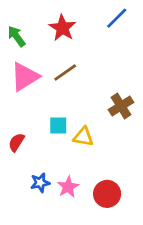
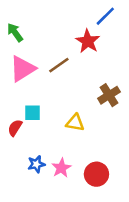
red star: (62, 28) -> (88, 41), moved
cyan square: (58, 126) -> (33, 113), moved

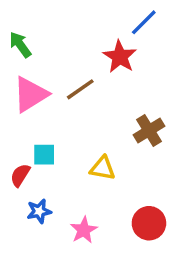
blue star: (36, 164) -> (39, 211), moved
red circle: (96, 174) -> (149, 223), moved

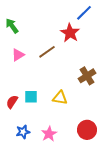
pink triangle: (30, 94) -> (18, 55), size x0.6
cyan square: (44, 155) -> (31, 97), moved
blue star: (39, 211) -> (23, 132), moved

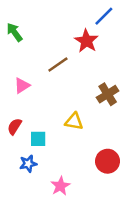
pink triangle: (18, 55) -> (22, 86), moved
cyan square: (31, 97) -> (38, 139), moved
pink star: (49, 134) -> (60, 186), moved

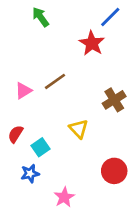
green arrow: (15, 32) -> (41, 17), moved
brown line: (58, 64) -> (55, 81), moved
yellow triangle: (74, 122) -> (79, 129), turned 36
cyan square: (38, 139) -> (41, 147), turned -35

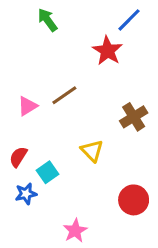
blue star: (30, 174) -> (26, 194), moved

